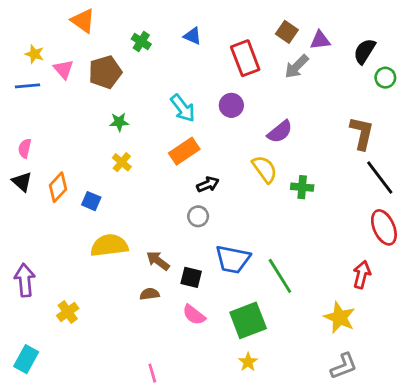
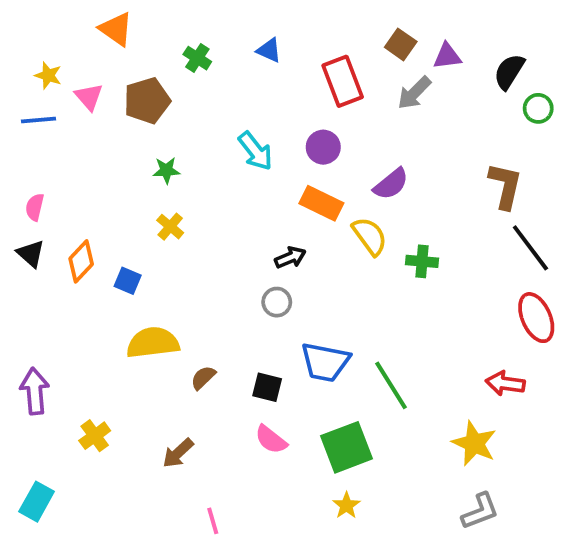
orange rectangle: (184, 151) -> (321, 203), moved, turned 60
brown arrow: (158, 261) -> (178, 453), moved, turned -80
red arrow: (362, 275) -> (505, 383), turned -96
brown semicircle: (150, 294) -> (203, 378), moved, turned -36

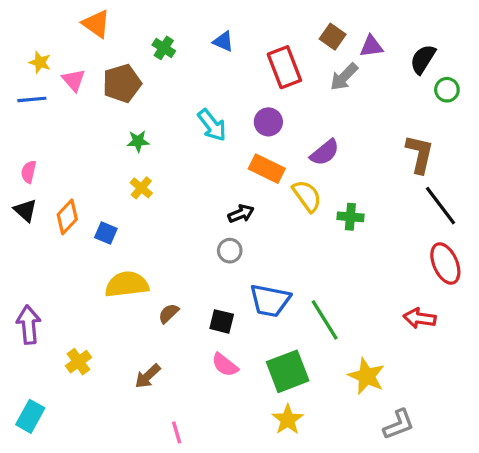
yellow star: (474, 443) -> (366, 376), moved
yellow star: (346, 505) -> (288, 420), size x1.4

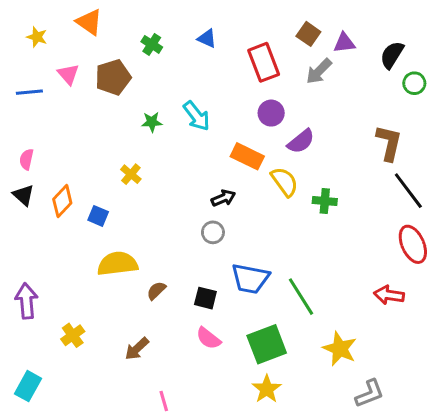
yellow star: (40, 62) -> (37, 37), moved
purple circle: (268, 122) -> (271, 113), moved
green star: (138, 141) -> (152, 122), moved

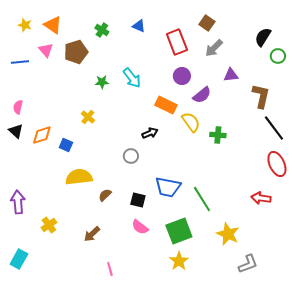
orange triangle: (89, 22) -> (53, 25), moved
purple triangle: (344, 43) -> (231, 75), moved
orange diamond: (62, 201) -> (42, 135), turned 30
gray circle: (213, 232) -> (131, 156), moved

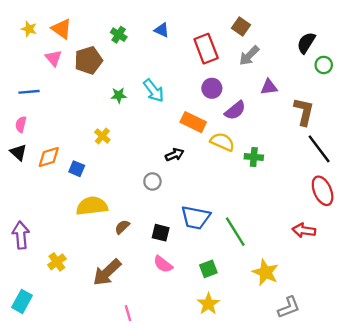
blue line: (20, 62) -> (29, 92), moved
yellow semicircle: (191, 122) -> (222, 142), turned -30
green square: (179, 231) -> (208, 269), size x0.6
brown arrow: (92, 234) -> (107, 272), size x1.5

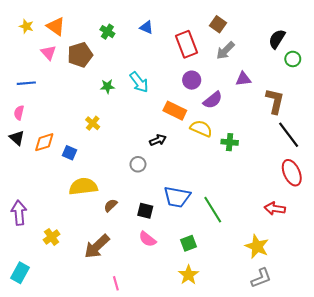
yellow star: (265, 272) -> (257, 246), moved

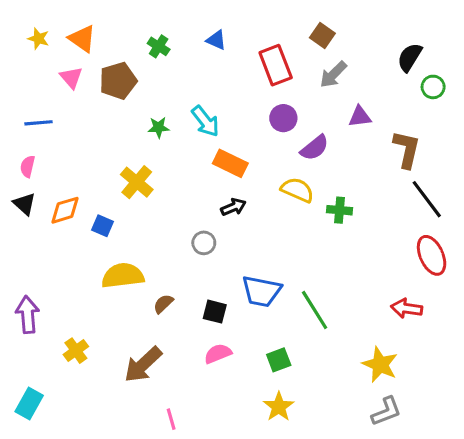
orange rectangle: (175, 111) -> (230, 163), moved
yellow cross: (93, 123) -> (137, 182), size x1.5
pink semicircle: (147, 239) -> (218, 354), turned 120

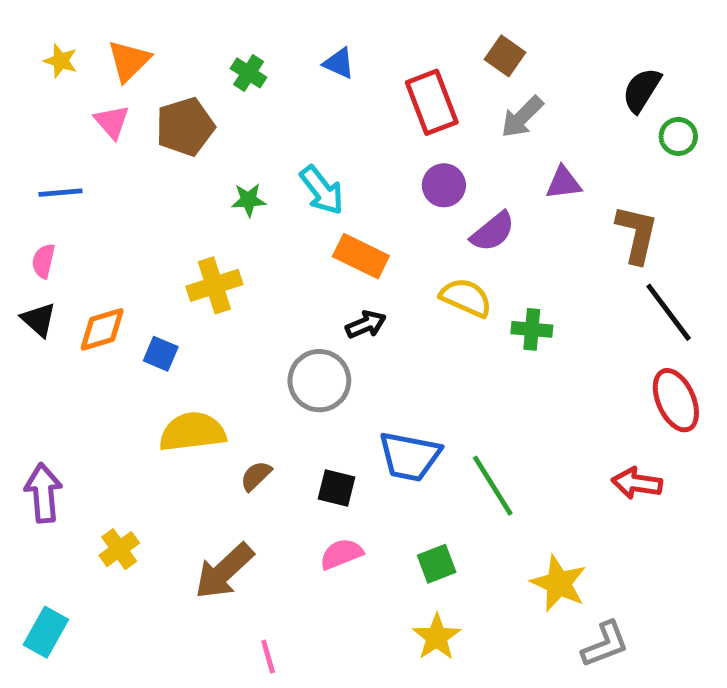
orange triangle: (82, 39) -> (129, 61), turned 40
yellow cross: (137, 182) -> (214, 285), turned 32
gray circle: (204, 243) -> (319, 381), size x1.6
yellow star: (380, 365) -> (559, 583), moved

